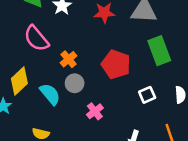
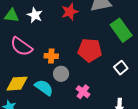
orange cross: (69, 59) -> (51, 56), turned -32
yellow diamond: (19, 81) -> (17, 84), turned 55

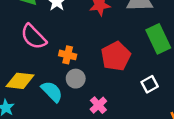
red pentagon: (90, 50) -> (116, 56), turned 30

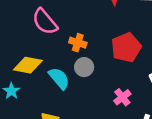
pink cross: (98, 105) -> (122, 97), moved

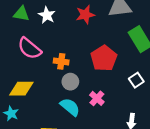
cyan semicircle: (59, 78) -> (70, 107), moved
pink cross: (122, 97) -> (97, 98), moved

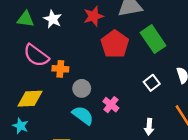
red pentagon: (104, 58) -> (115, 44), moved
orange cross: (61, 61) -> (60, 69), moved

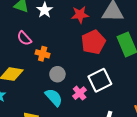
pink semicircle: (36, 55) -> (24, 38), size x0.7
white square: (152, 83) -> (100, 80), moved, size x1.6

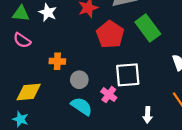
pink semicircle: (24, 38) -> (22, 40), moved
white square: (100, 80) -> (128, 75), turned 35

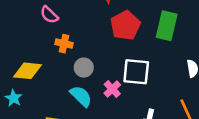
green rectangle: (148, 28) -> (167, 26), turned 40
pink semicircle: (22, 40) -> (49, 15), moved

